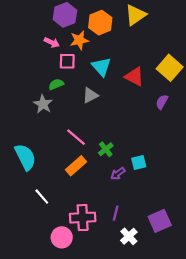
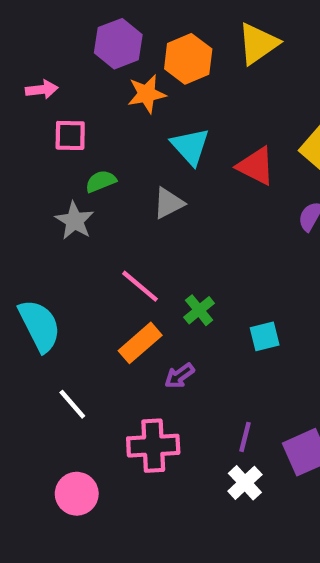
pink arrow: (52, 42) -> (42, 90), moved, turned -32
pink square: (67, 61) -> (70, 135), moved
purple arrow: (118, 173) -> (179, 376), moved
purple line: (116, 213) -> (245, 437), moved
pink circle: (62, 237) -> (77, 494), moved

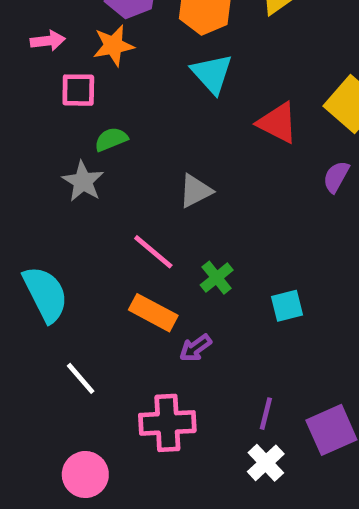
orange star: (147, 94) -> (113, 45), moved
cyan triangle: (190, 146) -> (212, 74), moved
gray triangle: (168, 203) -> (195, 191), moved
orange rectangle: (140, 343) -> (153, 313), turned 69

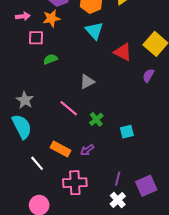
gray star: (83, 181) -> (25, 100), moved
orange rectangle: (153, 313) -> (61, 149), moved

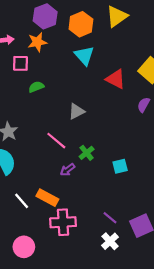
orange rectangle: (61, 149) -> (47, 198), moved
purple arrow: (87, 150) -> (68, 170), moved
purple line: (118, 179) -> (110, 218), turned -64

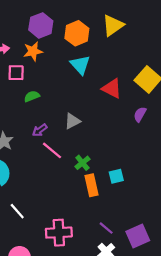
purple arrow: (68, 170) -> (40, 130), moved
orange rectangle: (47, 198) -> (92, 185), moved, turned 50

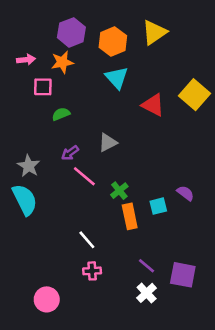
purple semicircle: (140, 114) -> (185, 193), moved, turned 98
white line: (17, 211) -> (87, 240), moved
pink cross: (59, 233) -> (92, 271), size x0.6
purple square: (138, 236) -> (183, 275), turned 35

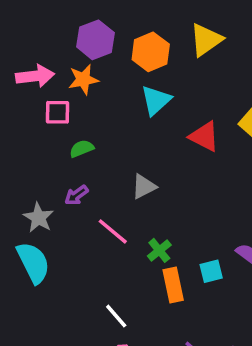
pink arrow: (26, 60) -> (35, 76), size x1.5
cyan triangle: (117, 78) -> (156, 100), turned 30
purple arrow: (70, 153) -> (76, 195), moved

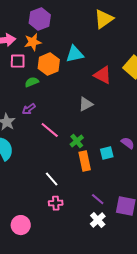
orange hexagon: (151, 52) -> (49, 64), moved
cyan triangle: (156, 100) -> (75, 54), turned 30
gray triangle: (144, 187) -> (86, 104), moved

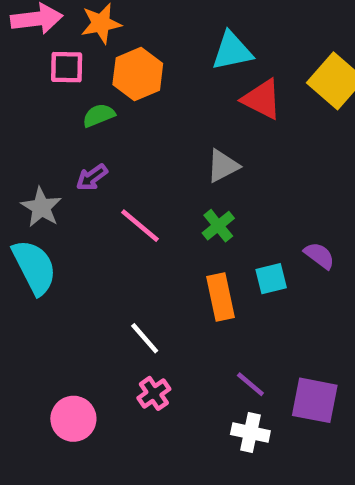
cyan triangle: (75, 54) -> (232, 51), moved
green cross: (77, 141) -> (218, 226), moved
pink cross: (56, 203) -> (154, 393), turned -32
white cross: (98, 220) -> (250, 433), turned -35
pink circle: (21, 225) -> (73, 419), moved

